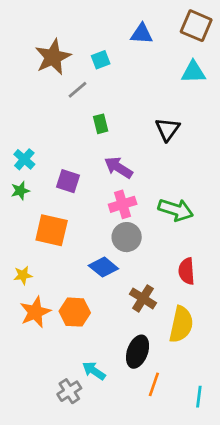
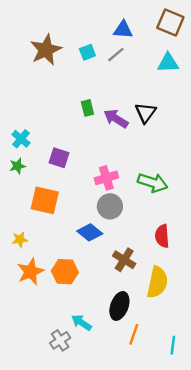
gray line: (77, 90) -> (116, 55), moved
purple arrow: (118, 167) -> (116, 119), moved

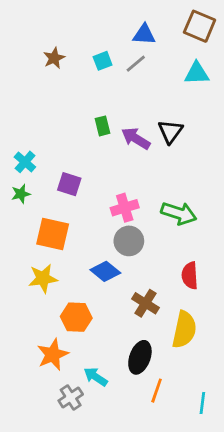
brown star: (46, 50) -> (54, 58), size x0.6
yellow star: (20, 240) -> (43, 278), moved, size x1.5
orange star: (30, 272) -> (53, 355), moved

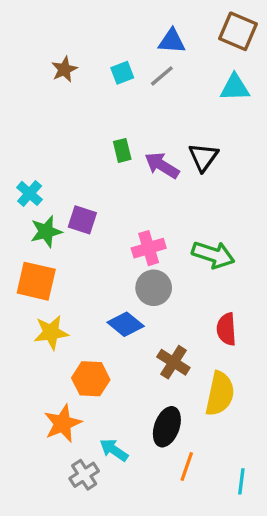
green star: (21, 194) -> (46, 232), moved, size x1.4
orange square: (53, 234) -> (36, 281), moved

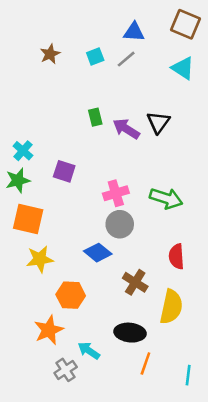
cyan triangle: (235, 88) -> (183, 68), turned 35
green star: (46, 232) -> (18, 180), moved
black ellipse: (167, 427) -> (130, 333), turned 76

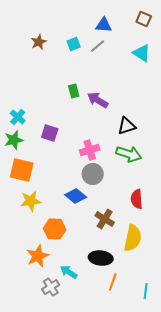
brown square: (185, 24) -> (144, 19), size x0.7
black triangle: (158, 122) -> (127, 126), moved, turned 36

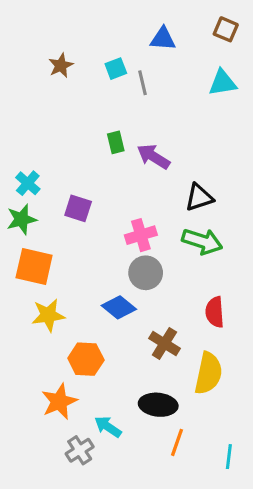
gray line: (98, 46) -> (142, 83), moved, turned -63
cyan triangle: (142, 53) -> (223, 83), turned -42

